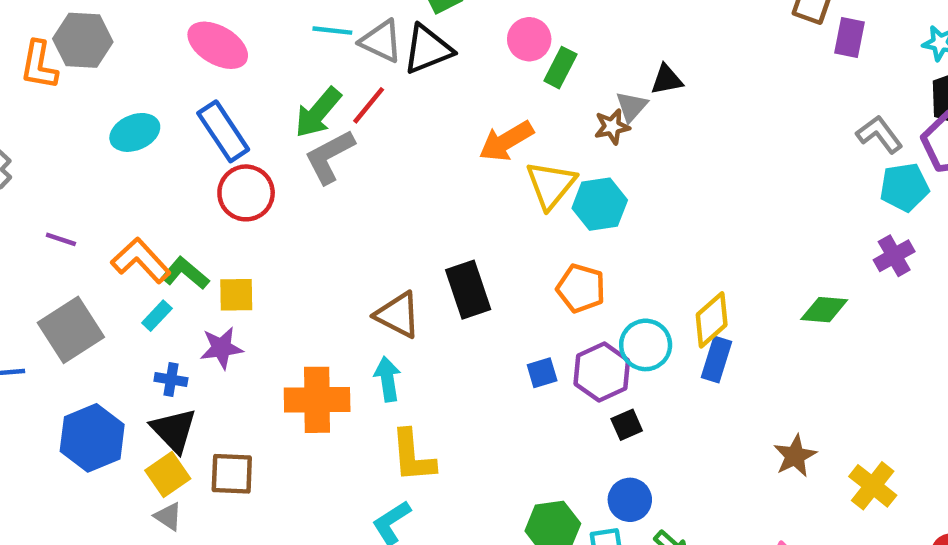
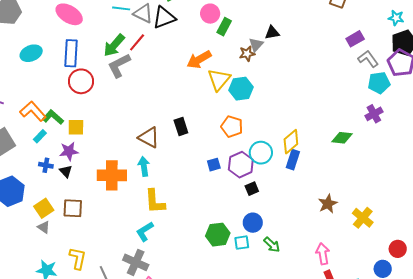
purple rectangle: (850, 38) -> (355, 39), moved, turned 48
blue rectangle: (223, 131) -> (71, 53), turned 36
black rectangle: (468, 290) -> (181, 126), size x0.7
black triangle: (174, 430) -> (66, 171), moved, size x0.6

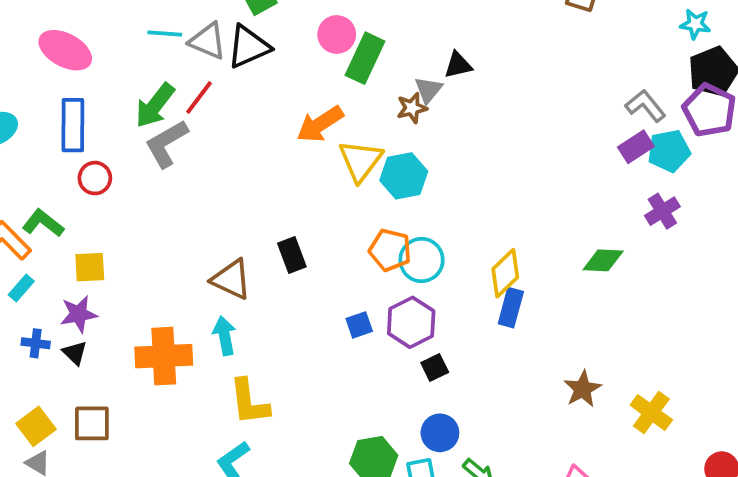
green rectangle: (224, 27) -> (365, 58), size x1.4
purple rectangle: (355, 39) -> (636, 147), moved
red circle: (81, 81) -> (95, 178), size x0.7
green L-shape: (53, 117) -> (43, 223), moved
cyan circle: (261, 153) -> (422, 260), moved

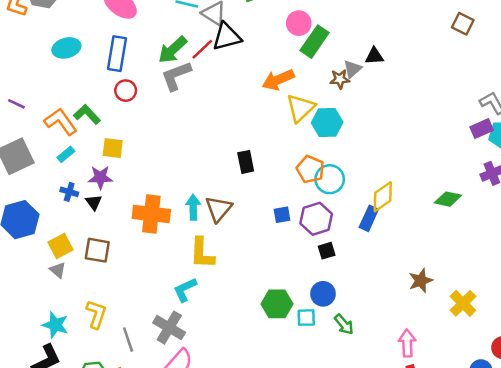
black triangle: (248, 47) -> (227, 37), moved
brown triangle: (231, 279) -> (219, 209), moved, turned 36
blue rectangle: (511, 308) -> (369, 218), moved

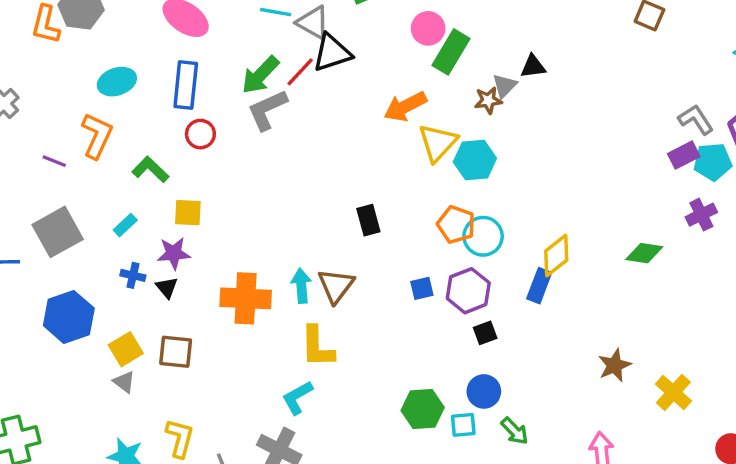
orange L-shape: (61, 122) -> (97, 136), moved, turned 64

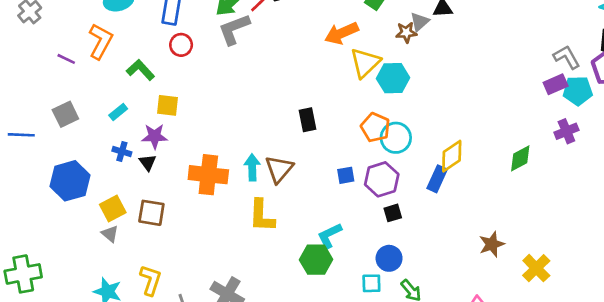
gray square: (58, 232) -> (65, 114), size x0.7
green diamond: (644, 253) -> (520, 158), turned -40
cyan L-shape: (297, 398) -> (330, 235), moved
green hexagon: (423, 409) -> (316, 260), moved

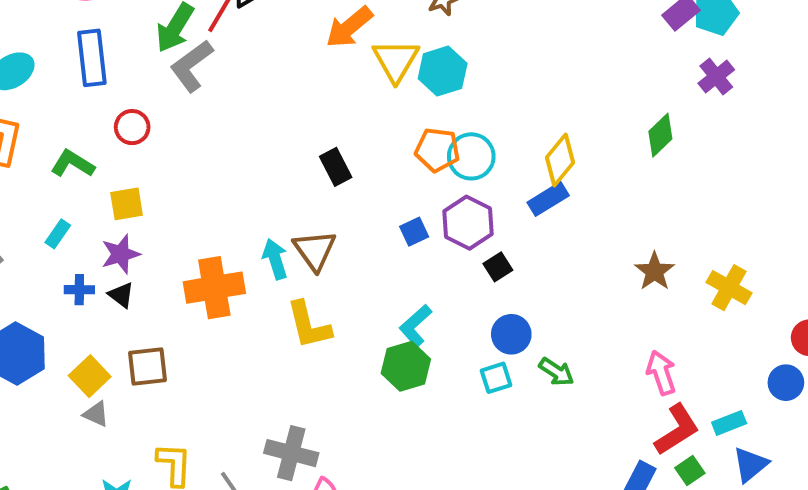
red circle: (181, 45) -> (132, 127), moved
blue rectangle: (437, 179) -> (548, 199), turned 50

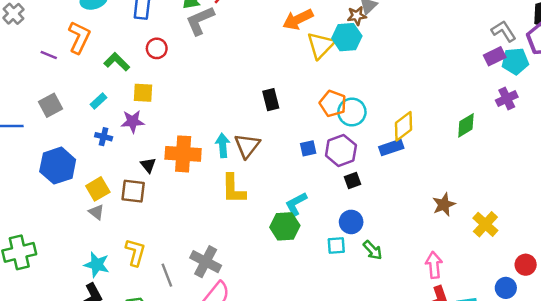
cyan hexagon: (443, 71) -> (347, 37), moved
black triangle: (121, 295) -> (148, 165), moved

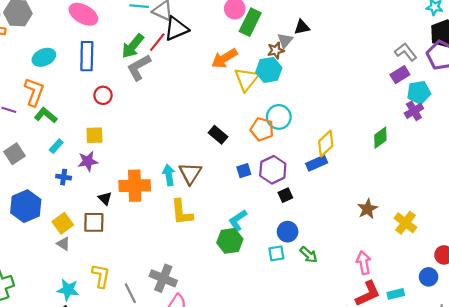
cyan pentagon: (515, 61) -> (419, 92), moved
green L-shape: (117, 62) -> (46, 115), moved
black rectangle: (271, 100) -> (218, 135), moved, turned -30
cyan circle: (352, 112) -> (279, 117), moved

